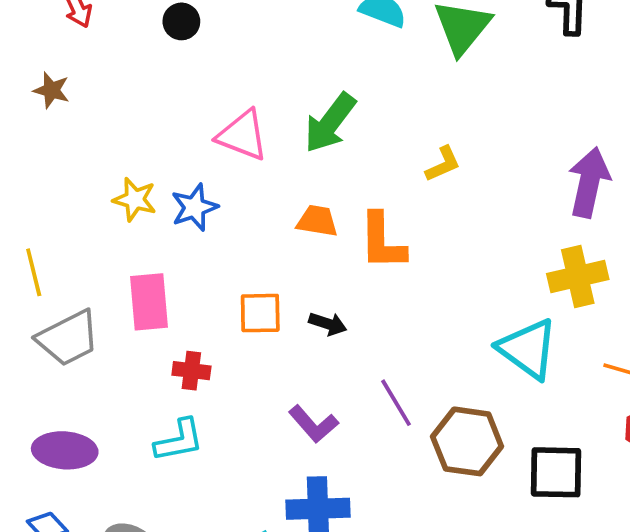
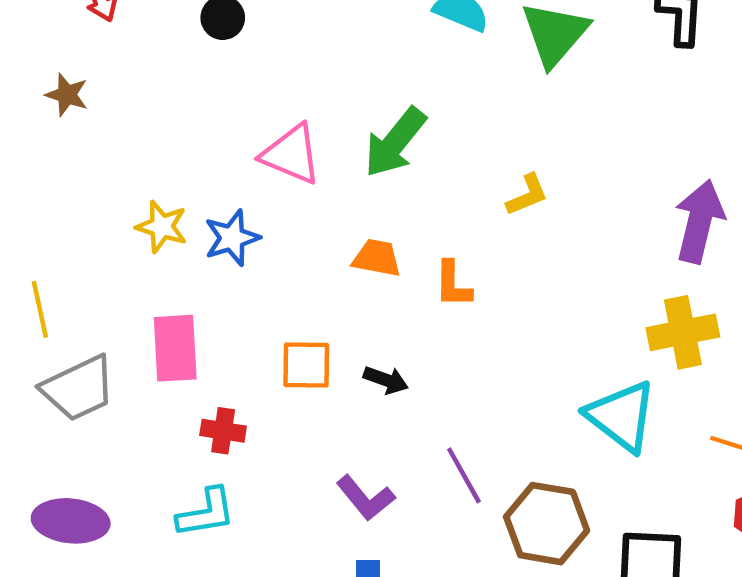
orange L-shape: (382, 241) -> (453, 284), size x0.7

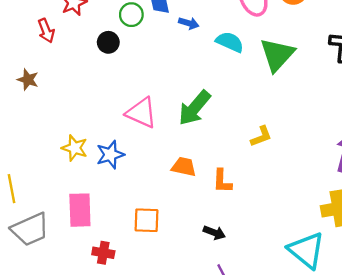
black arrow: (386, 380) -> (214, 233), moved

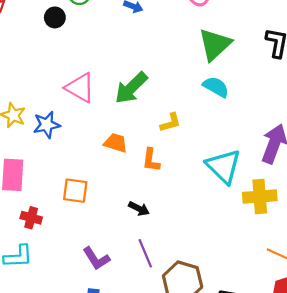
cyan semicircle: (230, 42) -> (216, 87), moved
yellow L-shape: (261, 136) -> (170, 123), moved
cyan triangle: (306, 250) -> (224, 166), moved

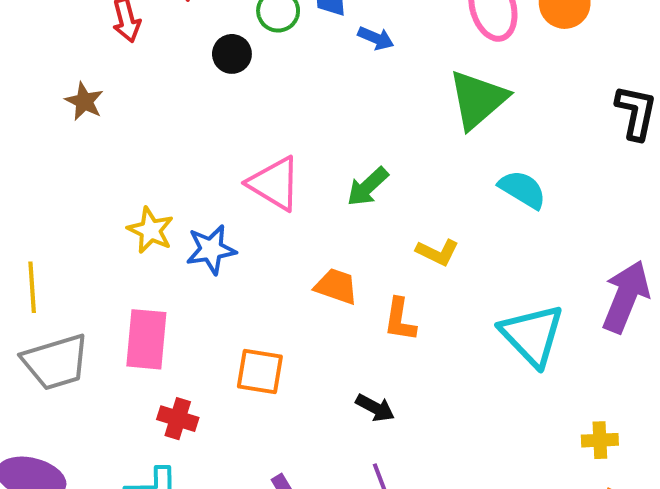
green triangle: (215, 44) -> (478, 99), moved
green arrow: (131, 88) -> (368, 187), size x0.7
yellow L-shape: (170, 123) -> (437, 252), turned 40
yellow cross: (260, 197) -> (600, 440), moved, size x0.6

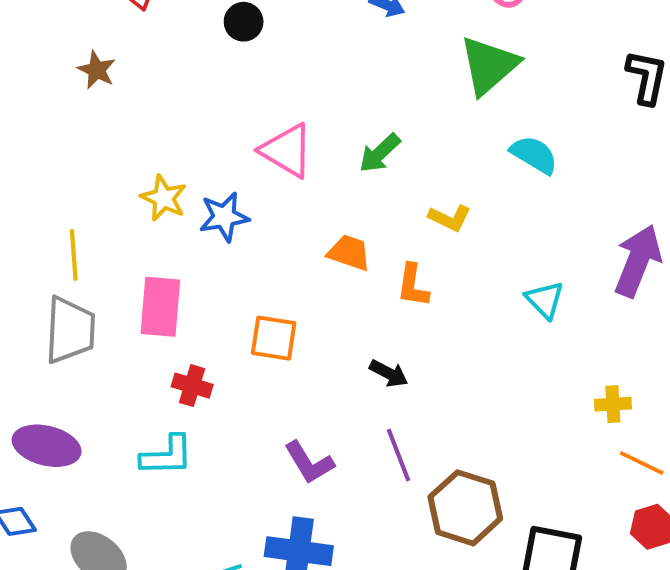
yellow line: (32, 287) -> (74, 255), moved
cyan triangle: (532, 335) -> (545, 300), size x0.6
gray trapezoid: (56, 362) -> (70, 330), turned -70

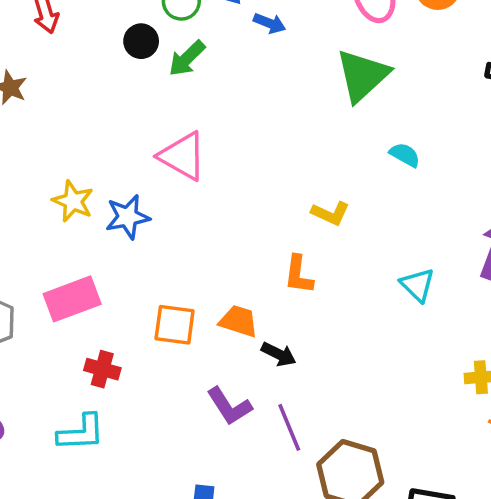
green arrow: (380, 153) -> (187, 58), moved
cyan semicircle: (534, 155) -> (405, 155), size x0.7
orange trapezoid: (349, 253) -> (239, 321), moved
pink rectangle: (160, 307) -> (72, 299), turned 66
purple L-shape: (309, 463) -> (229, 406), moved

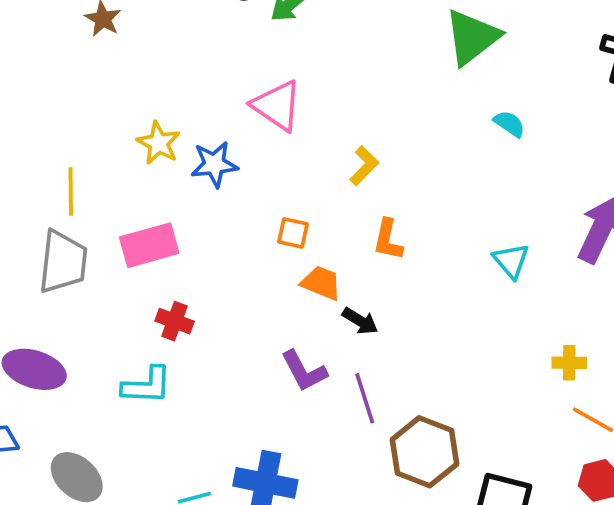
yellow L-shape: (330, 213) -> (364, 166), moved, turned -75
orange square: (175, 325) -> (293, 233), moved, size x0.7

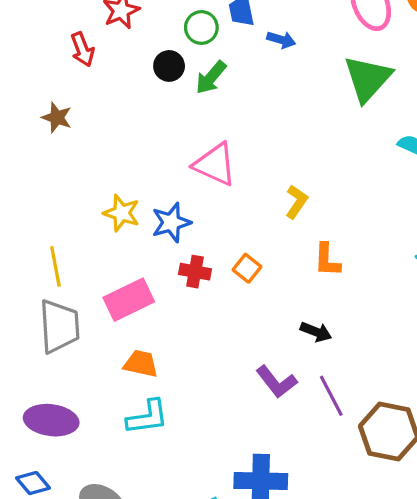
orange square: (293, 233) -> (247, 268), turned 36
orange trapezoid: (321, 283) -> (141, 364), moved
red cross: (175, 321) -> (195, 272), moved

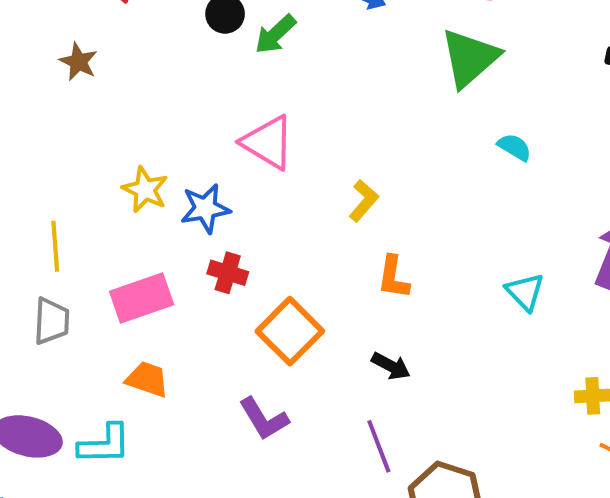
orange square: (247, 268) -> (290, 331), moved, size x1.8
gray trapezoid: (59, 326) -> (51, 321), size x0.7
black arrow: (316, 332) -> (391, 366), moved
purple L-shape: (276, 382) -> (264, 419), moved
cyan L-shape: (147, 417) -> (104, 444), moved

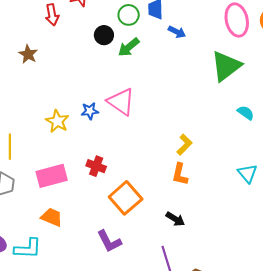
yellow L-shape: (364, 201) -> (184, 145), moved
blue star: (205, 208) -> (90, 111), moved, size x0.7
cyan triangle: (525, 292) -> (247, 173), moved

